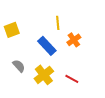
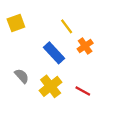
yellow line: (58, 23) -> (67, 26), turned -32
yellow square: (12, 30) -> (16, 23), moved

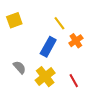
blue rectangle: (54, 53) -> (48, 47), turned 72
red line: (83, 91) -> (74, 81), turned 32

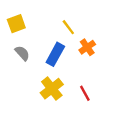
gray semicircle: (19, 67) -> (22, 53), moved

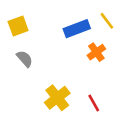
yellow line: (68, 27) -> (107, 21), moved
blue rectangle: (55, 54) -> (77, 29), moved, turned 40

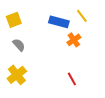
blue rectangle: (77, 29) -> (59, 22), turned 36
yellow cross: (57, 98) -> (17, 75), moved

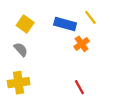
yellow square: (14, 20) -> (25, 24), moved, turned -35
yellow cross: (17, 75) -> (19, 83), turned 30

